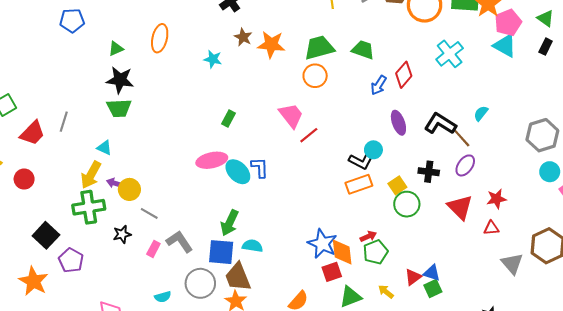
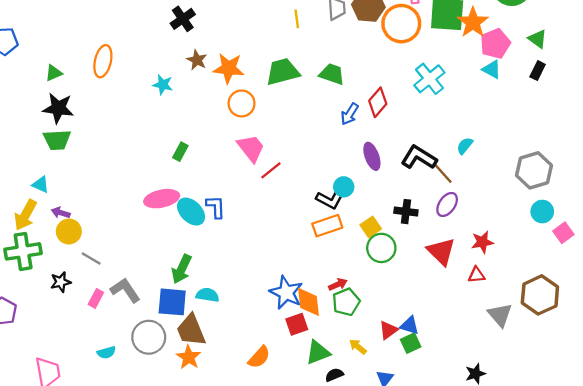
cyan triangle: (505, 46) -> (492, 69), size x0.7
orange circle: (315, 76) -> (242, 103), moved
purple arrow: (115, 183) -> (61, 213), moved

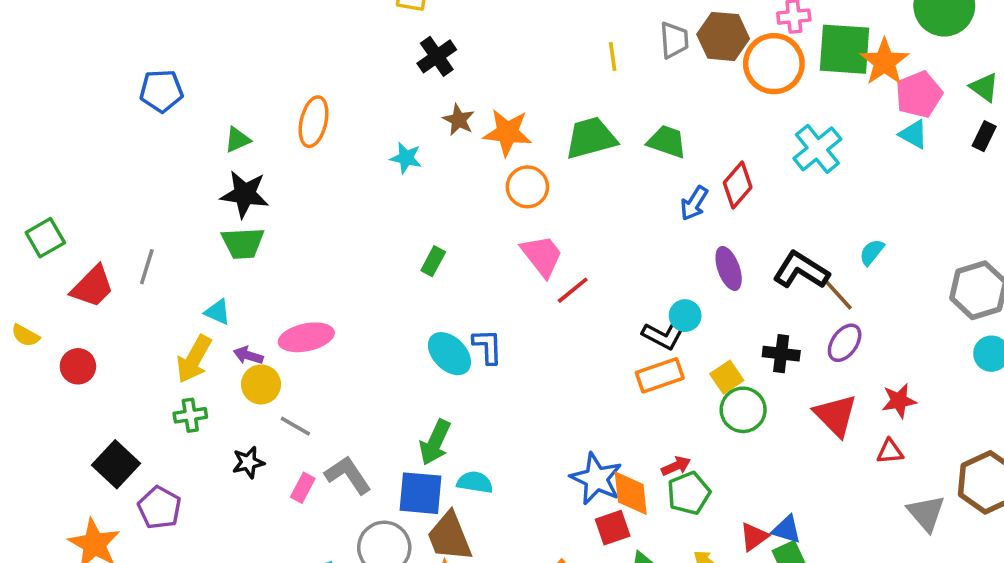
pink ellipse: (162, 199) -> (306, 337), moved
green cross: (23, 251) -> (190, 415), size x0.6

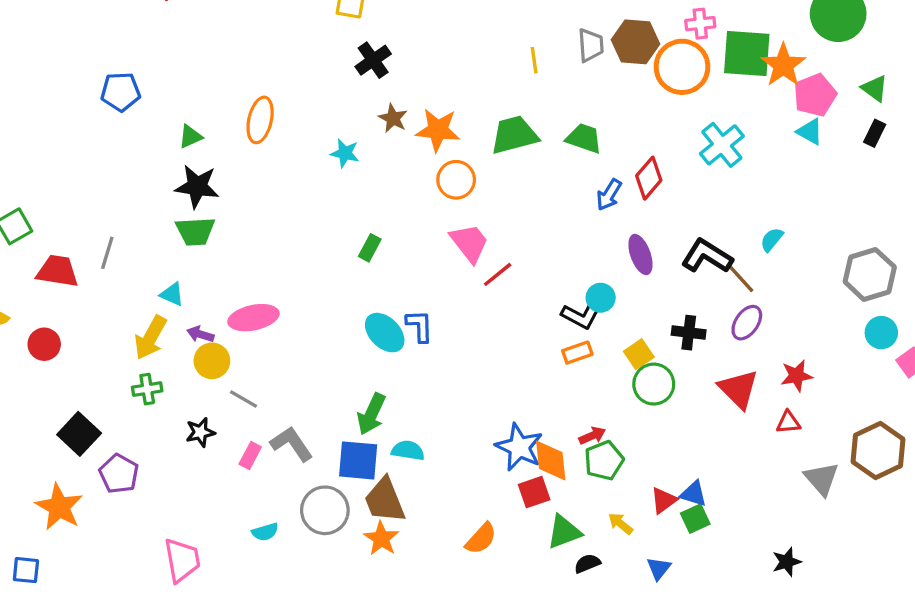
red trapezoid: (92, 287) -> (57, 271), turned -126
orange rectangle: (660, 375) -> (577, 353), size x0.7

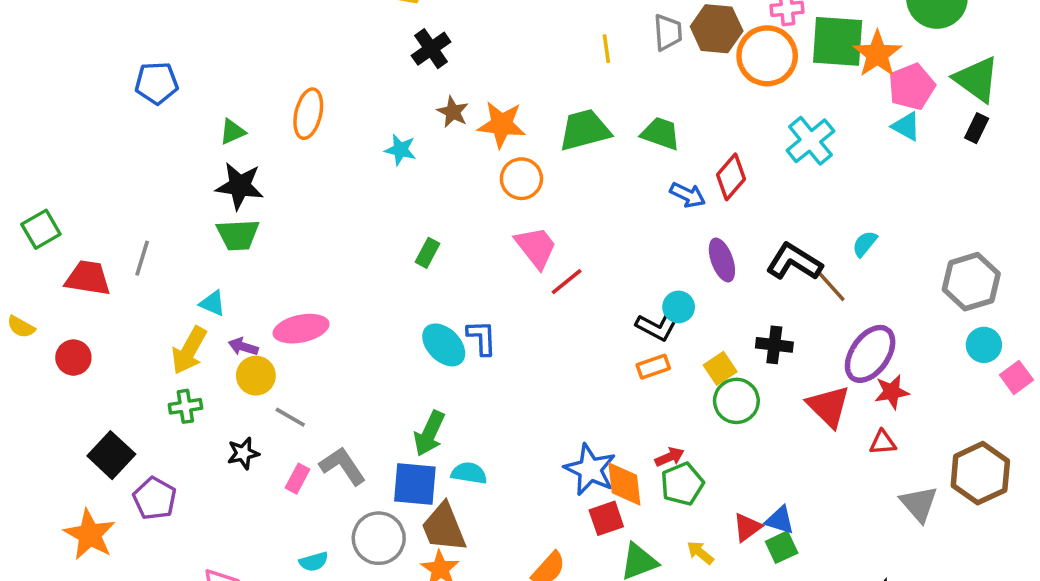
green triangle: (875, 88) -> (977, 79), size x1.6
blue arrow: (609, 195) -> (688, 195), turned -96
purple ellipse: (747, 323) -> (870, 354), moved, size x1.5

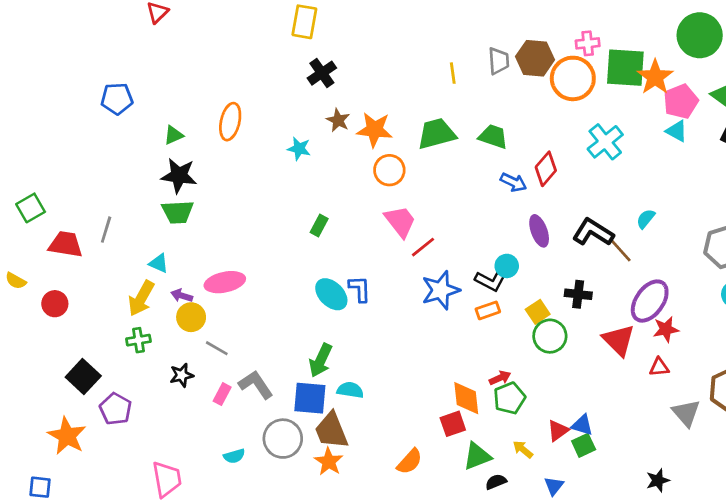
blue star: (590, 470) -> (441, 290), moved, turned 30

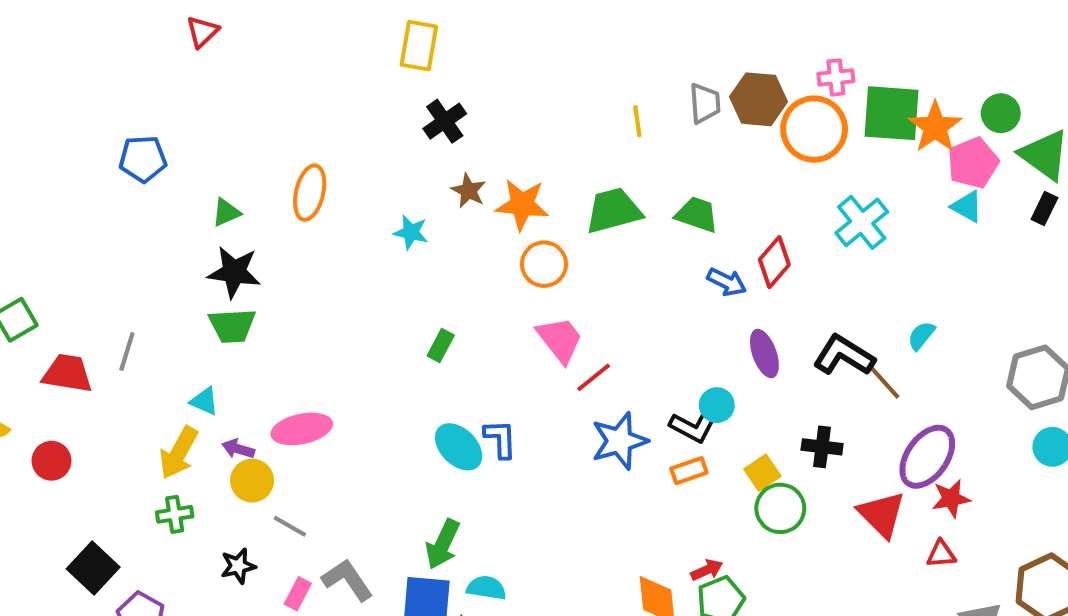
green circle: (700, 35) -> (1001, 113), moved, size x0.6

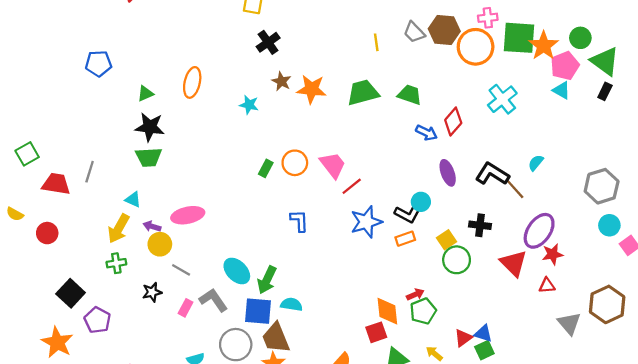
gray trapezoid: (705, 103) -> (414, 32), turned 140
orange circle: (544, 264) -> (295, 163), moved
cyan ellipse: (459, 447) -> (237, 271), moved

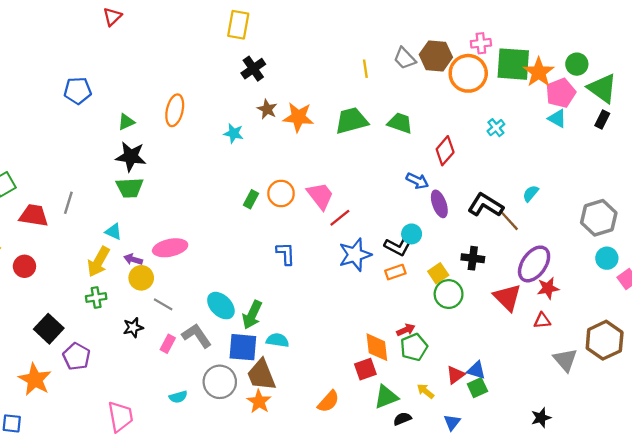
cyan cross: (502, 99) -> (496, 128), size x0.6
blue arrow: (426, 133) -> (417, 181), moved

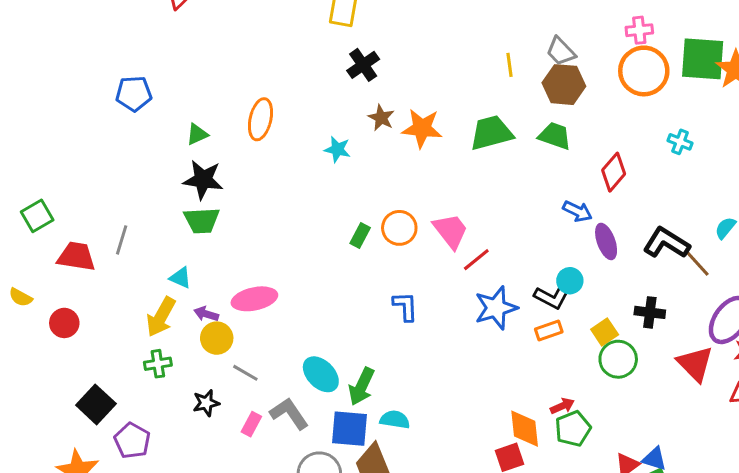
pink cross: (481, 43) -> (639, 30), moved
brown hexagon: (436, 56) -> (564, 85), moved
cyan cross: (496, 128) -> (680, 142), turned -30

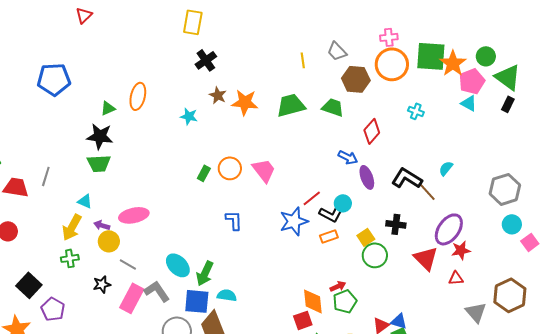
brown hexagon: (564, 85) -> (356, 79), moved
blue pentagon: (134, 94) -> (54, 79), size x1.4
green triangle: (197, 134) -> (108, 108), moved
red line: (476, 260) -> (312, 198), moved
pink rectangle: (251, 424) -> (132, 298), size x1.8

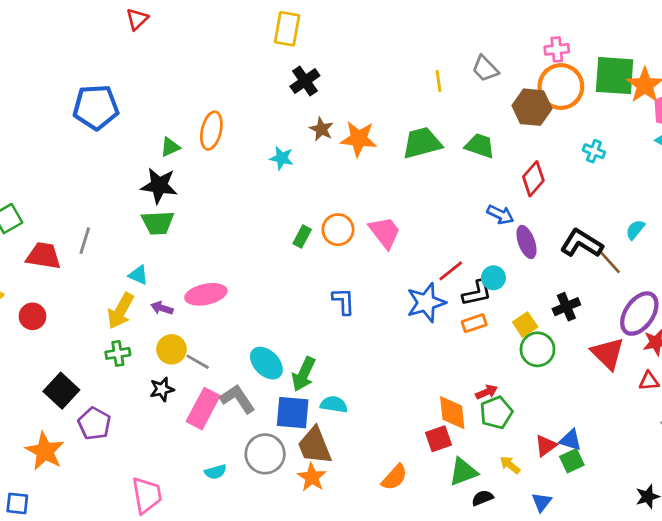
brown hexagon: (356, 79) -> (532, 107), moved
black L-shape: (331, 214) -> (477, 293), turned -40
black cross: (396, 224) -> (566, 307), turned -30
yellow circle: (109, 241) -> (171, 349), moved

